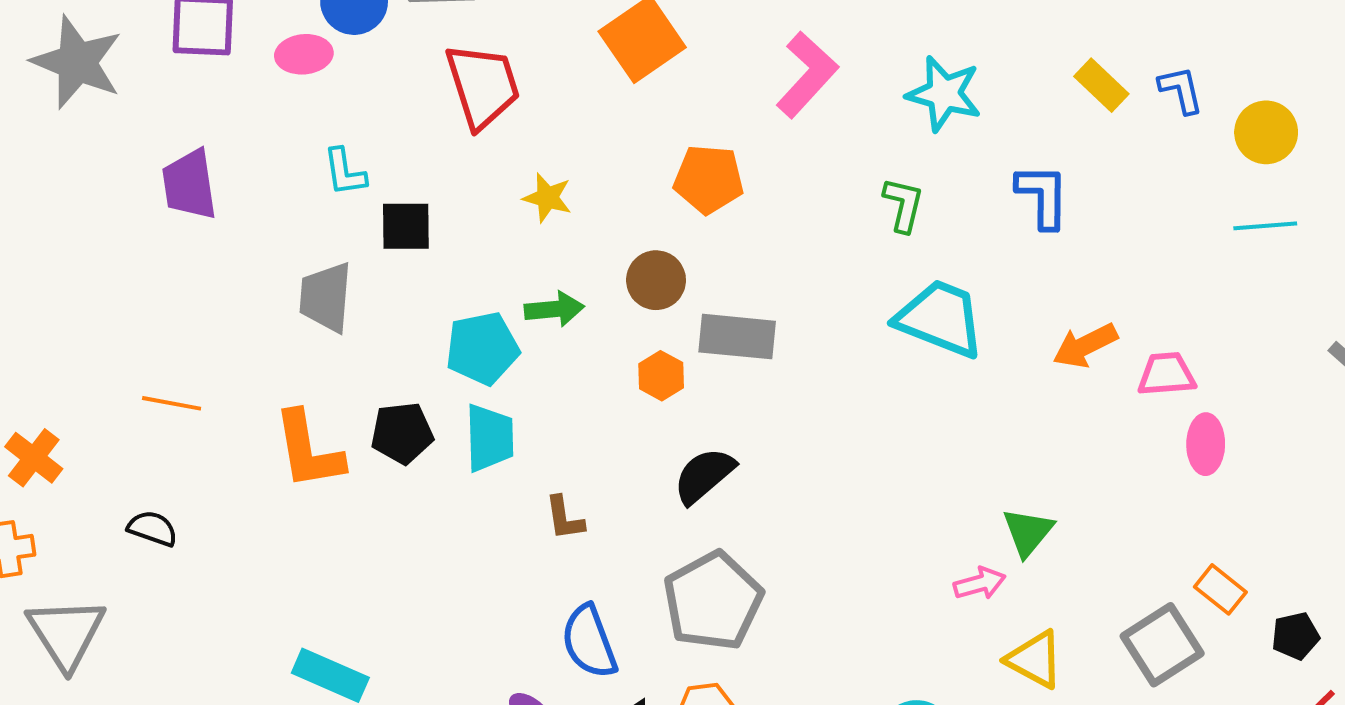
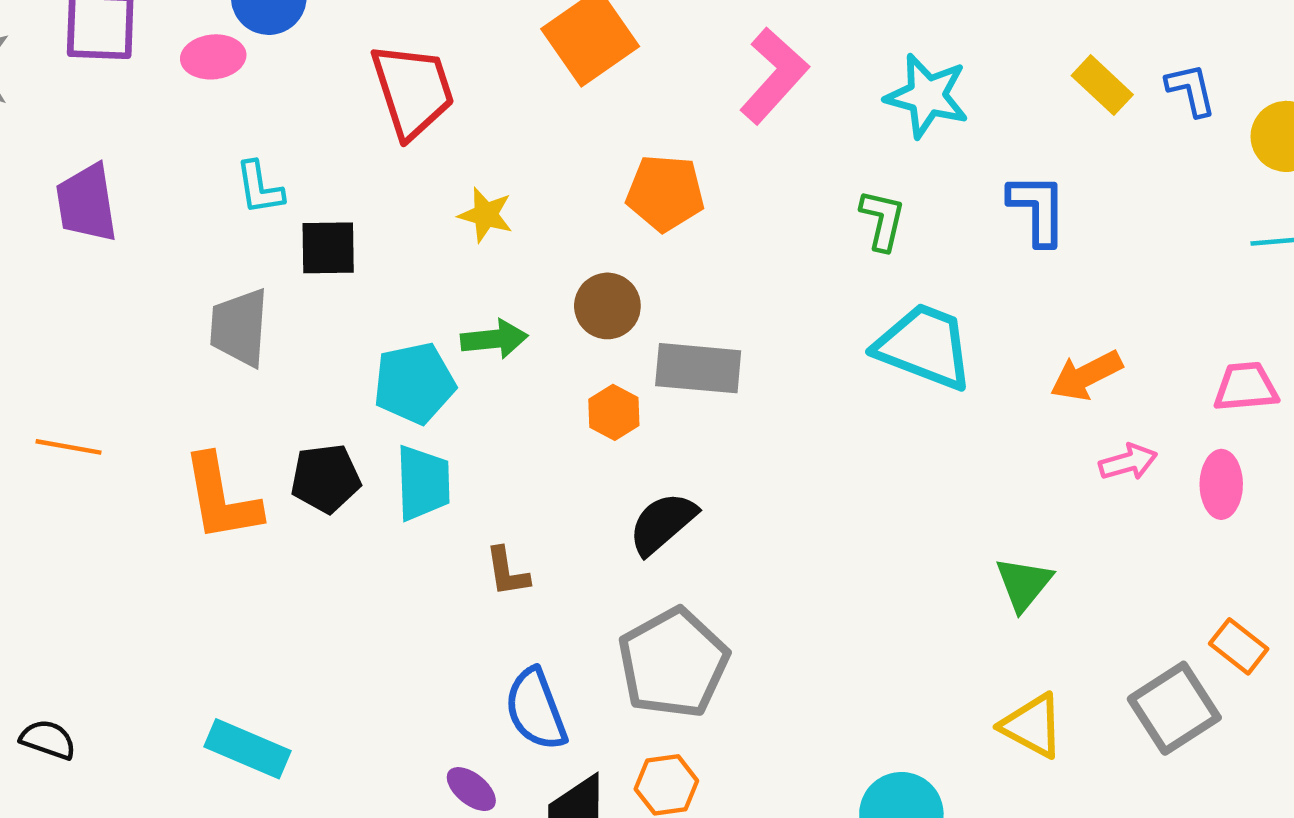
pink trapezoid: (1166, 374) -> (1246, 387), moved
black semicircle: (153, 528) -> (48, 740), moved
pink arrow: (980, 583) -> (1128, 462), moved

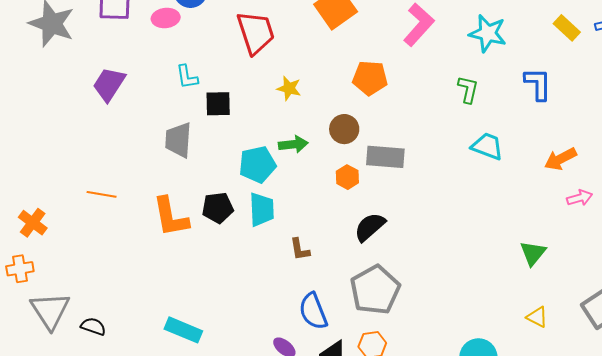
purple trapezoid: (87, 203) -> (109, 84), turned 42
cyan trapezoid: (924, 346) -> (487, 146), size x0.7
yellow triangle: (1032, 726) -> (537, 317), size x0.7

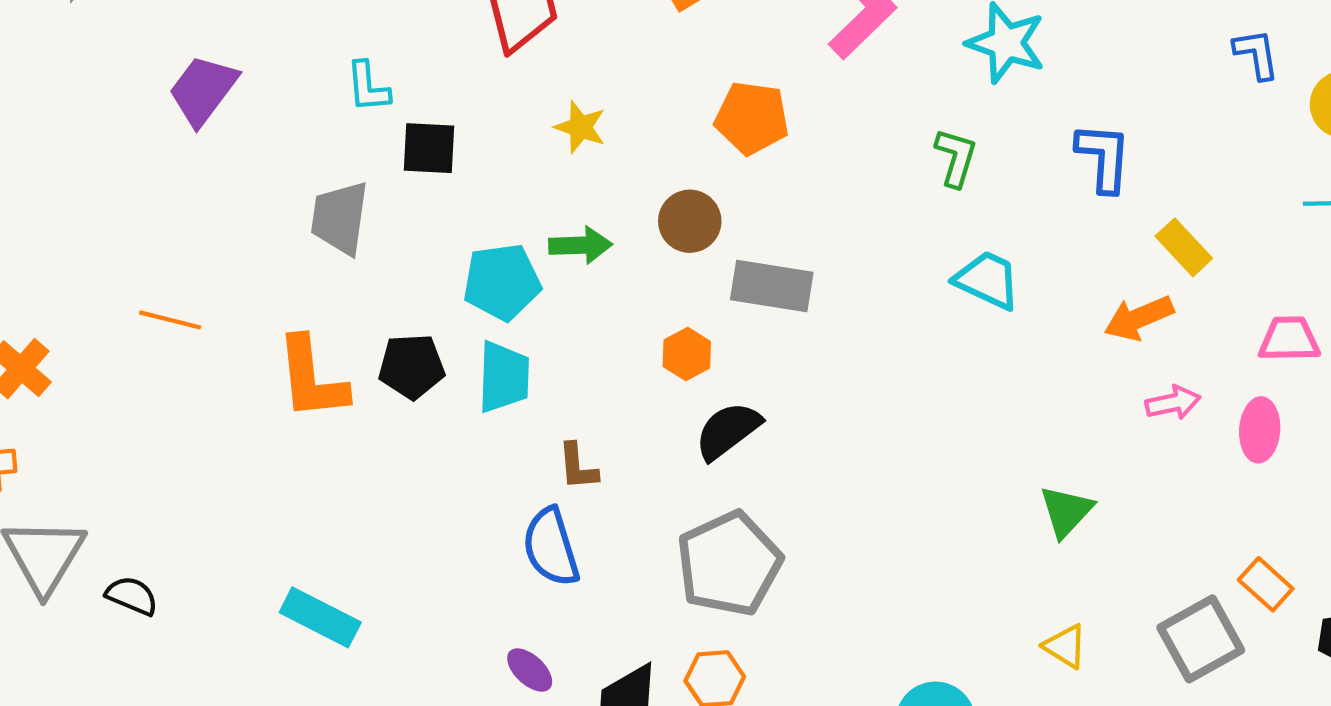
yellow rectangle: (567, 28) -> (1184, 247), moved
orange hexagon: (347, 177) -> (687, 354), moved
blue semicircle: (313, 311) -> (551, 547), moved

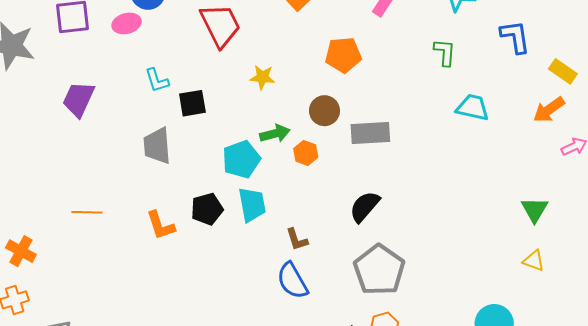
orange hexagon: (687, 354) -> (306, 153), moved
orange L-shape: (312, 378) -> (161, 225), size x0.7
yellow triangle: (1065, 646) -> (534, 261), moved

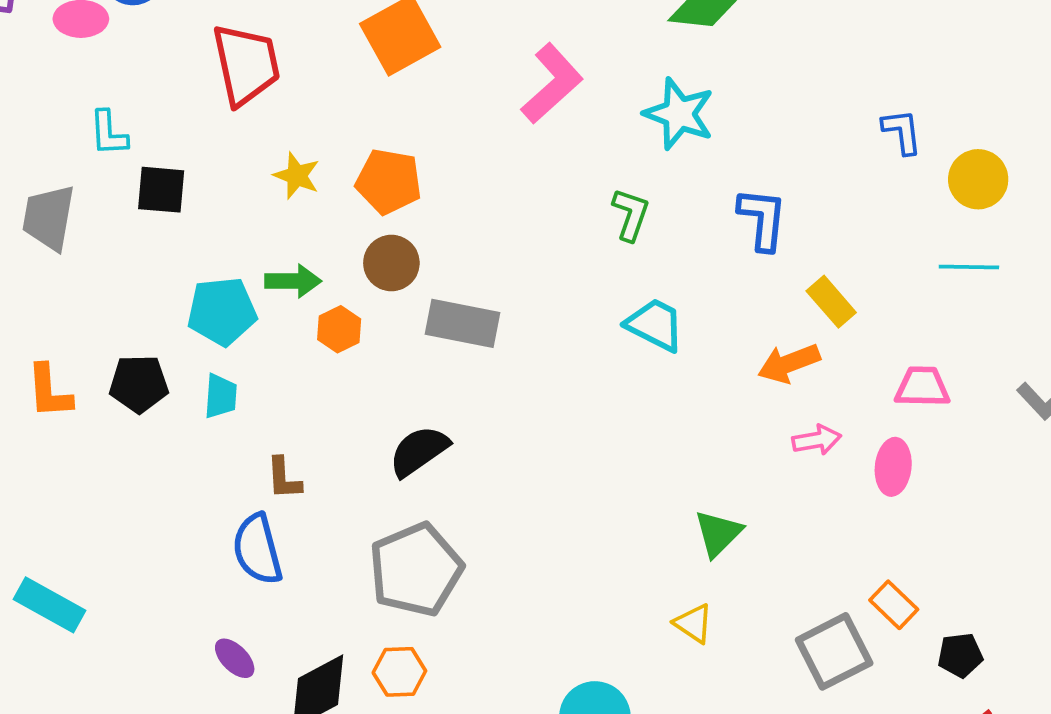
orange pentagon: (343, 55) -> (389, 182), moved
gray trapezoid: (157, 146) -> (49, 218), moved
cyan trapezoid: (252, 205) -> (221, 396), size x0.7

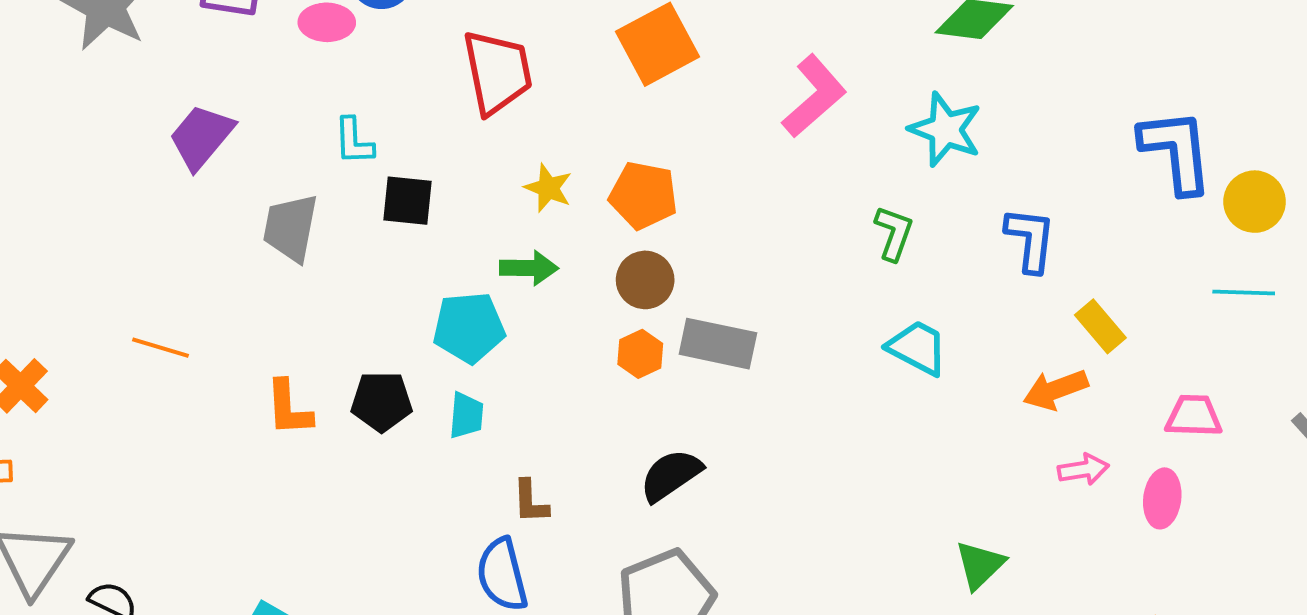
blue L-shape: (902, 132) -> (1176, 151), size x1.8
green arrow: (293, 281) -> (529, 268), moved
orange hexagon: (339, 329) -> (640, 354), moved

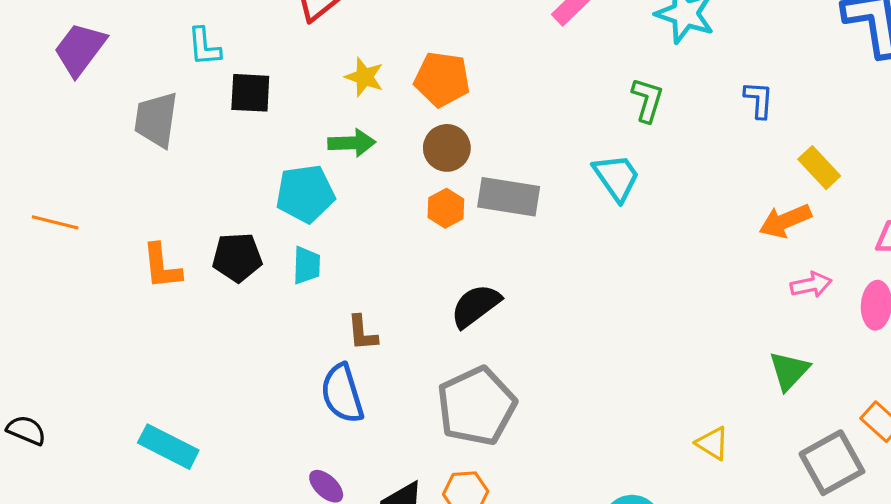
blue L-shape: (1030, 240) -> (759, 100), size x0.7
cyan trapezoid: (917, 348) -> (617, 177), moved, turned 30
green triangle: (980, 565) -> (789, 371), moved

